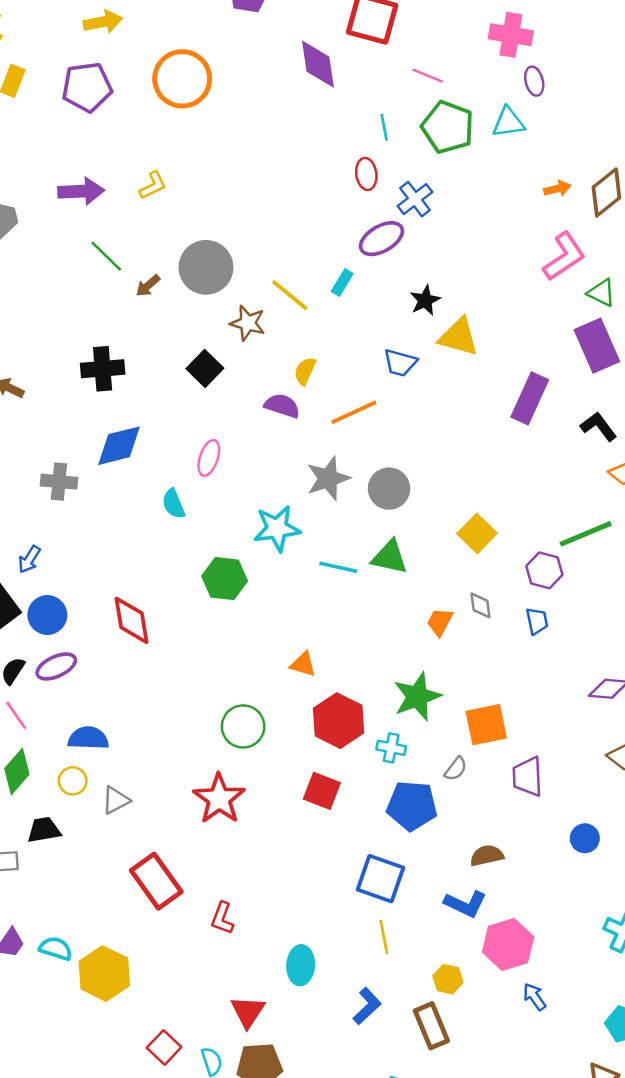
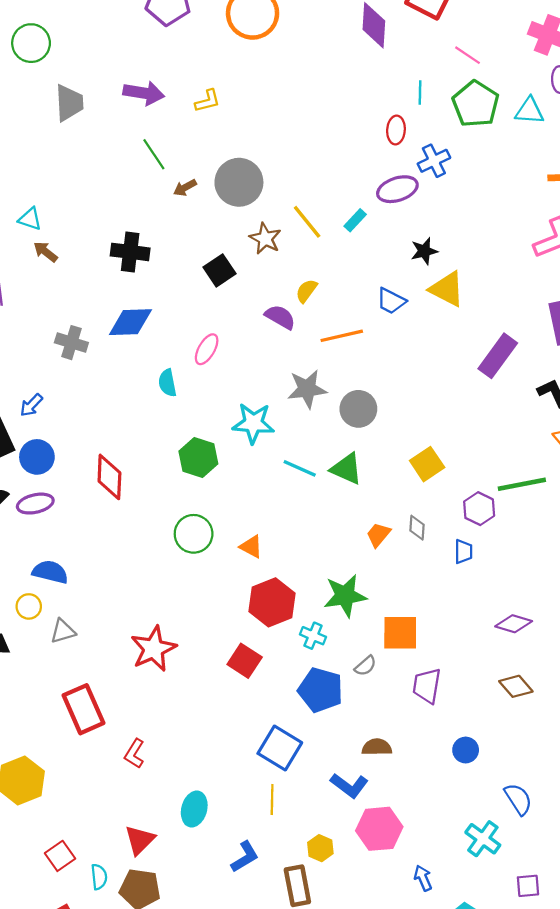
green circle: (243, 726) -> (194, 534), moved
blue arrow: (535, 997) -> (423, 878), moved

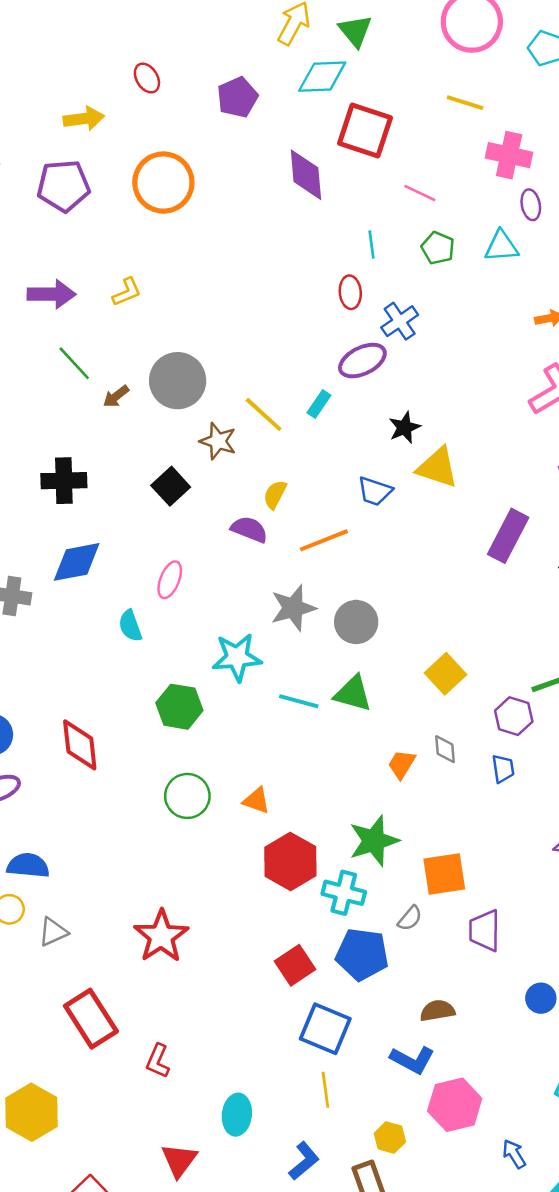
green pentagon: (476, 104) -> (438, 248), size x0.6
cyan cross: (313, 636) -> (344, 893), size x1.4
red square: (245, 661) -> (295, 965), moved, turned 32

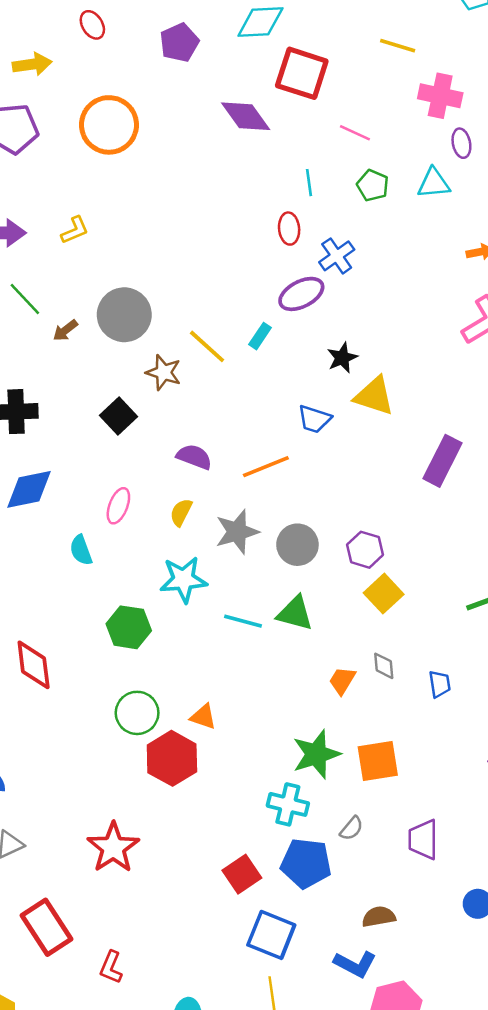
purple diamond: (306, 175) -> (246, 116), turned -30
yellow semicircle: (275, 494) -> (181, 512), moved
purple hexagon: (514, 716) -> (365, 550), moved
red hexagon: (290, 861) -> (172, 758), moved
orange square: (444, 874) -> (378, 761), moved

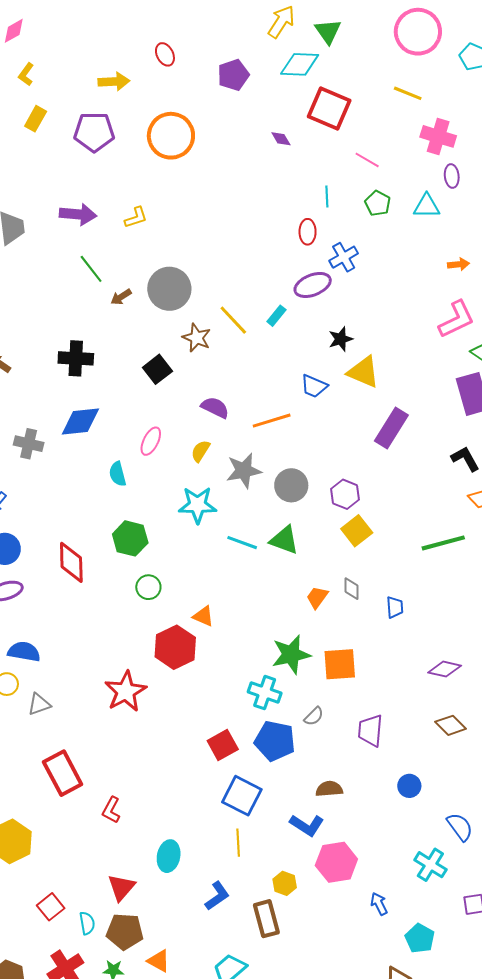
purple diamond: (246, 116) -> (281, 139), size x0.5
purple rectangle: (443, 461) -> (391, 428), moved
green hexagon: (129, 627) -> (130, 538), moved
green circle: (137, 713) -> (148, 587), moved, size x0.7
red star: (113, 848) -> (126, 691), moved

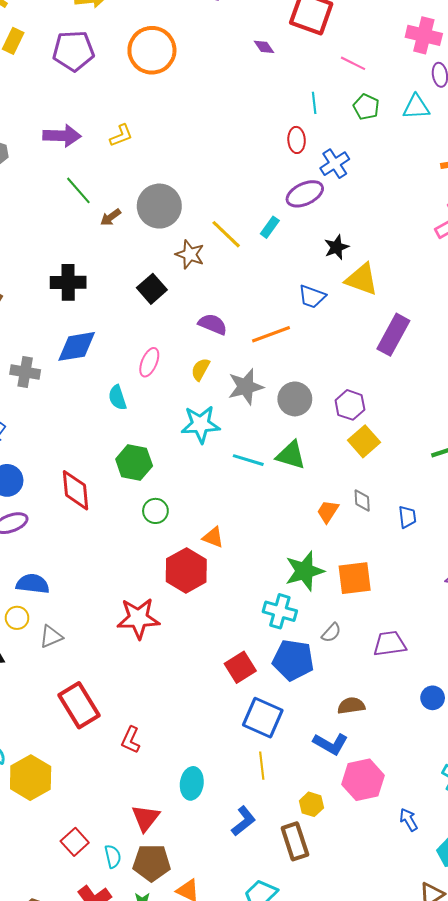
red star: (126, 691) -> (138, 618), turned 30
purple trapezoid: (370, 730) -> (390, 644), turned 80

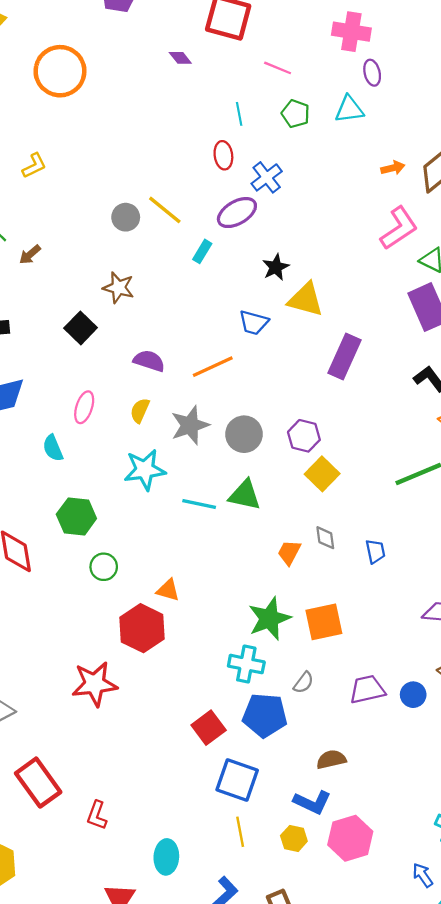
gray circle: (159, 206) -> (126, 217), moved, size x0.6
yellow line: (226, 234) -> (165, 210), moved
blue circle: (433, 698) -> (413, 695), moved
yellow hexagon: (311, 804) -> (294, 838), moved
blue arrow: (409, 820) -> (423, 875), moved

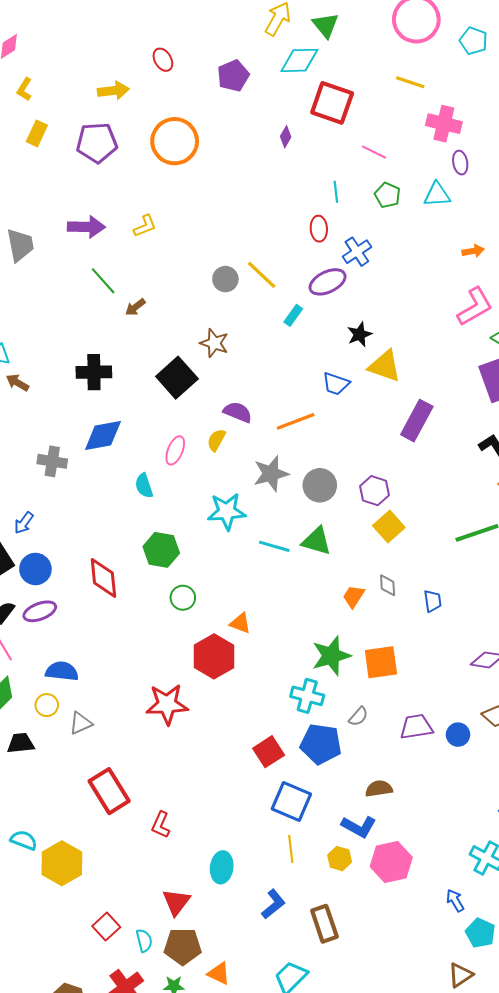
purple diamond: (180, 58) -> (286, 137), turned 65
black square: (81, 328) -> (177, 378), size x1.4
yellow semicircle: (140, 410) -> (216, 440), moved

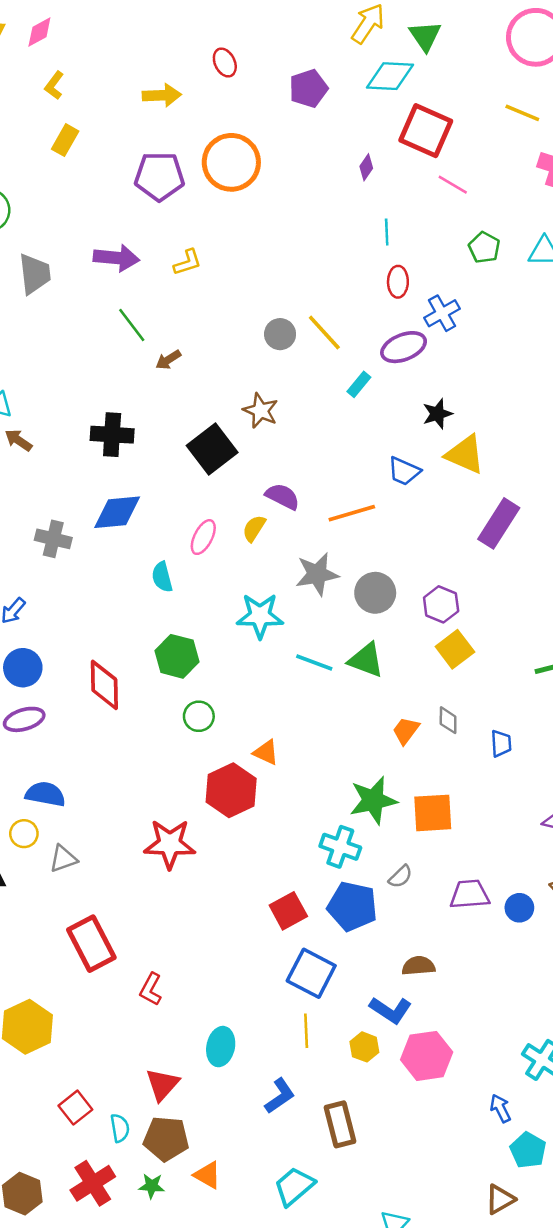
purple pentagon: (97, 143) -> (159, 176), moved
pink line: (374, 152) -> (453, 185), moved
cyan line: (336, 192) -> (387, 232), moved

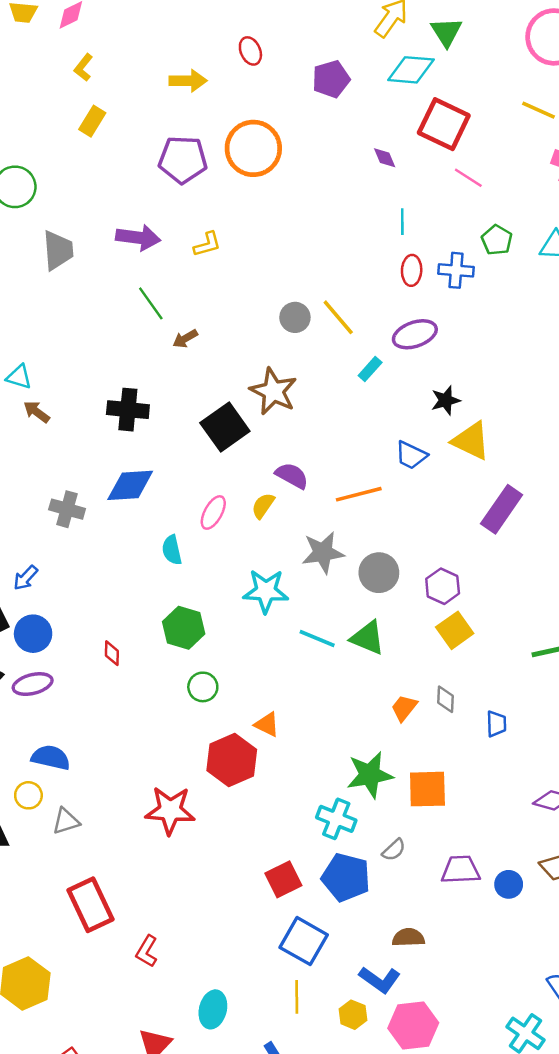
purple diamond: (366, 167) -> (385, 158), turned -60
blue cross: (442, 313) -> (456, 270), moved, turned 32
brown star: (261, 411) -> (273, 391), size x1.4
red diamond: (104, 685) -> (112, 653), size x0.5

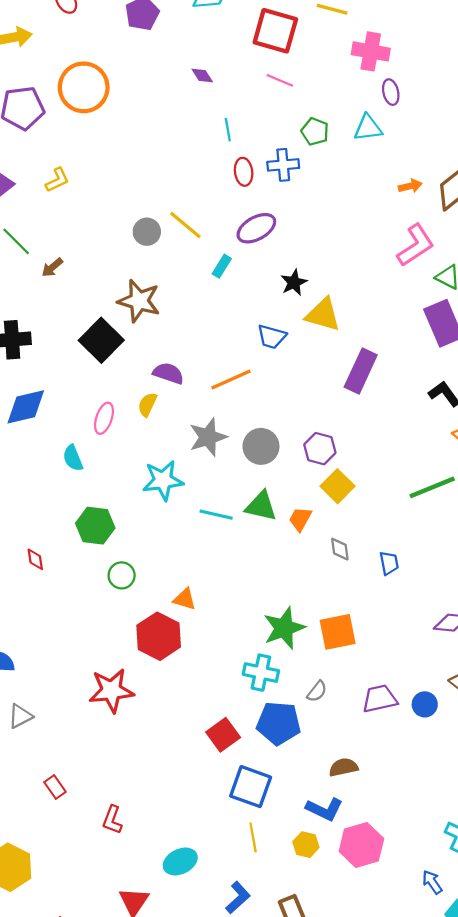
red square: (444, 124) -> (275, 31), moved
orange trapezoid: (404, 708) -> (300, 519), moved
red rectangle: (90, 905) -> (55, 787), size x0.5
cyan ellipse: (213, 1009) -> (180, 861), turned 60

